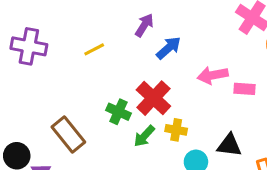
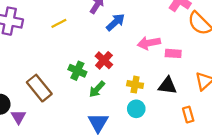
red cross: (153, 98) -> (104, 60), size x0.7
yellow cross: (176, 130) -> (135, 85), moved
black triangle: (229, 145) -> (167, 86), moved

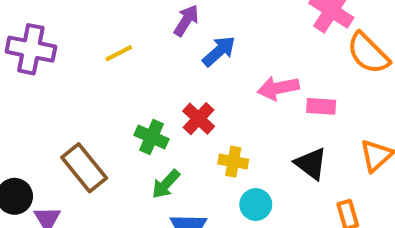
yellow cross: (135, 85) -> (233, 162), moved
black triangle: (167, 86) -> (311, 164), turned 30
green arrow: (97, 89) -> (166, 184), moved

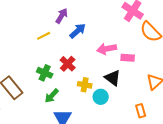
yellow line: (119, 53) -> (44, 36), moved
black triangle: (311, 164) -> (113, 78), moved
cyan circle: (256, 204) -> (101, 97), moved

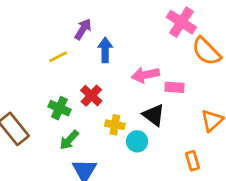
blue arrow: (78, 31) -> (105, 50), turned -48

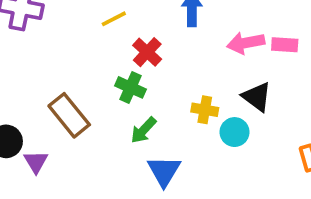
yellow line: (58, 57) -> (114, 19), moved
pink rectangle: (174, 87) -> (285, 45), moved
red cross: (91, 96) -> (147, 52), moved

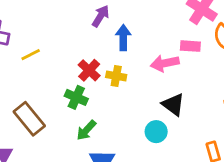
yellow line: (114, 19) -> (31, 55), moved
pink rectangle: (285, 45) -> (190, 46), moved
yellow cross: (205, 110) -> (116, 76), moved

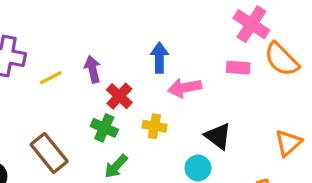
purple arrow: (101, 16) -> (93, 69), moved, turned -45
pink arrow: (165, 63) -> (185, 88), moved
yellow cross: (116, 76) -> (154, 126), moved

